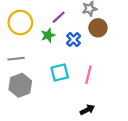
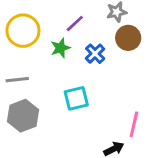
pink line: (88, 75) -> (134, 124), moved

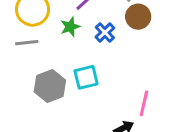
gray line: (17, 80) -> (27, 43), moved
gray hexagon: (23, 116) -> (50, 86), moved

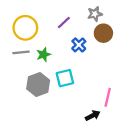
green star: (70, 27) -> (44, 55), moved

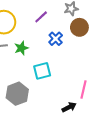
gray hexagon: (38, 84) -> (17, 94), moved

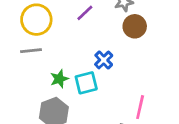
blue cross: (56, 39) -> (104, 60), moved
green star: (21, 48) -> (59, 79), moved

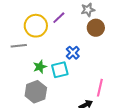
yellow circle: (36, 20) -> (36, 26), moved

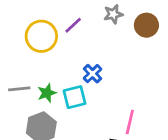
brown circle: (96, 28) -> (146, 25), moved
gray line: (19, 46) -> (19, 89), moved

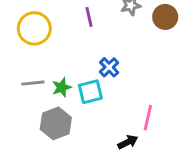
purple line: (73, 25) -> (89, 17), turned -60
yellow circle: (41, 36) -> (34, 28), moved

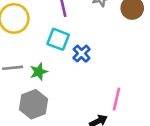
cyan square: (90, 92) -> (58, 39), moved, turned 35

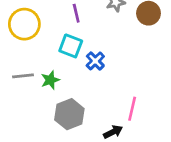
gray hexagon: (33, 104) -> (69, 114), moved

